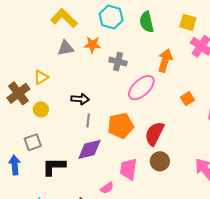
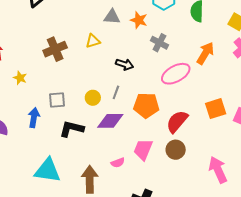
yellow triangle: (41, 77) -> (93, 41), moved
black arrow: (80, 99) -> (125, 64), moved
orange square: (188, 99) -> (216, 109), moved, size x1.5
yellow circle: (41, 109) -> (93, 98), moved

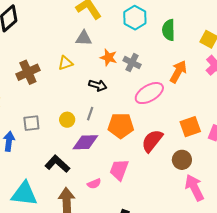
orange star: (139, 20) -> (109, 58), moved
black L-shape: (72, 129) -> (57, 164), moved, turned 30
brown circle: (176, 150) -> (182, 160), moved

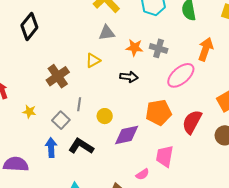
gray line: (90, 114) -> (79, 104), moved
gray square: (31, 123) -> (61, 120), moved, turned -30
black L-shape: (57, 164) -> (81, 146), moved

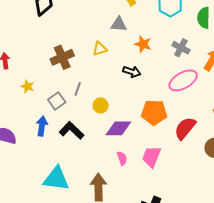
gray cross: (159, 48) -> (181, 48), moved
pink semicircle: (142, 174) -> (122, 158), moved, turned -88

